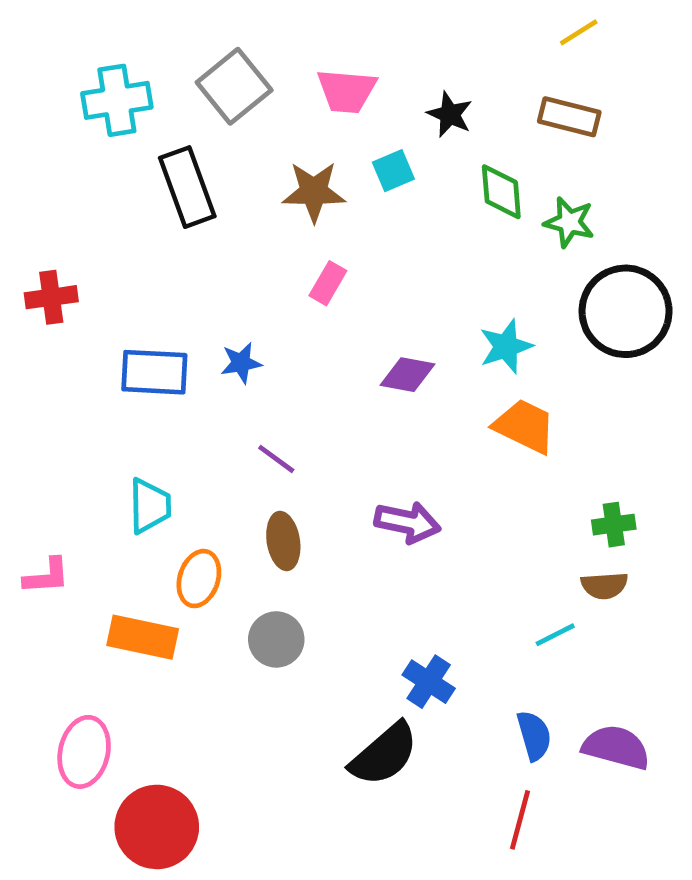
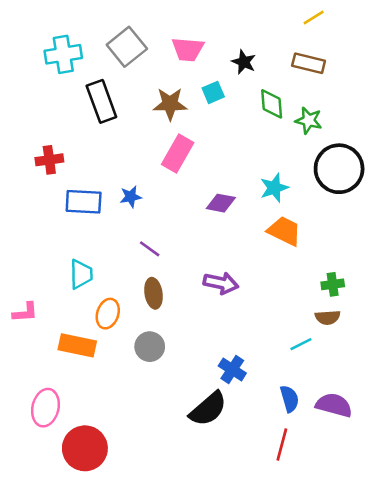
pink rectangle: (328, 283) -> (178, 153), size x1.6
red cross: (51, 297) -> (49, 160), moved

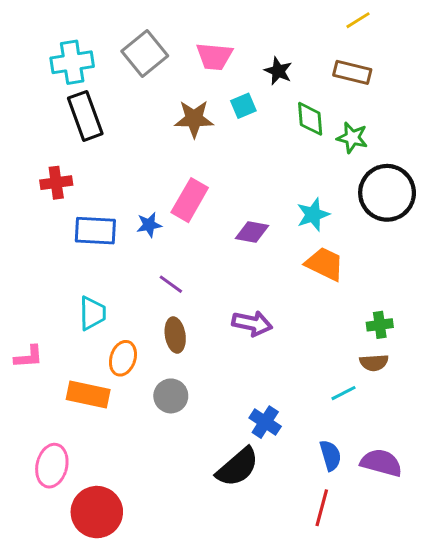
black rectangle: (101, 101) -> (85, 116), moved
pink rectangle: (178, 153) -> (190, 200), moved

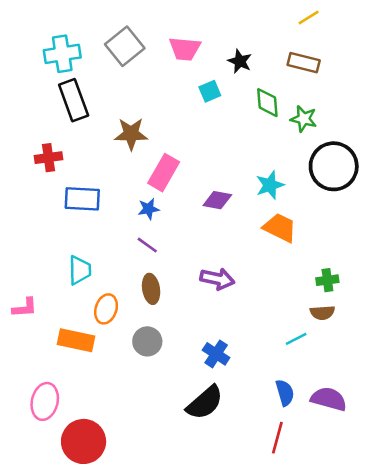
brown star: (194, 119) -> (131, 134), moved
blue star: (149, 225) -> (149, 209), moved
blue cross: (265, 422) -> (216, 354), moved

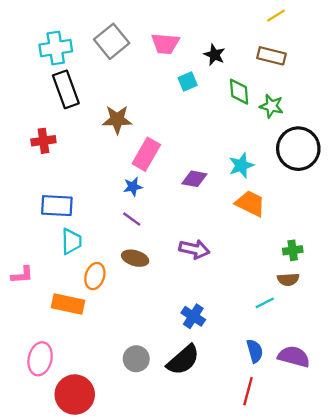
blue rectangle: (82, 199) -> (57, 206), moved
brown ellipse: (151, 289) -> (135, 258), turned -65
gray circle: (147, 341) -> (136, 359), moved

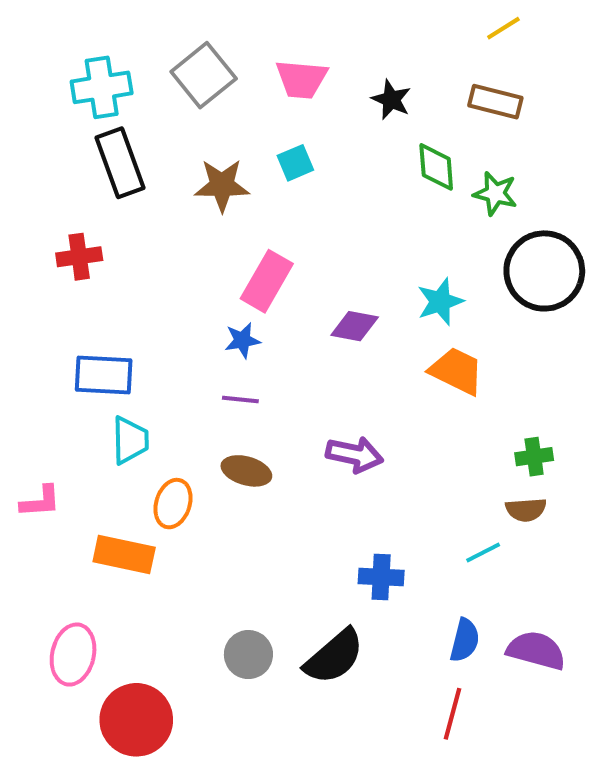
cyan square: (188, 82) -> (295, 163), moved
brown star: (117, 120) -> (222, 185), moved
purple line: (132, 219) -> (240, 400), turned -30
blue cross: (193, 316) -> (381, 577), moved, turned -30
blue semicircle: (255, 351) -> (465, 640), turned 30

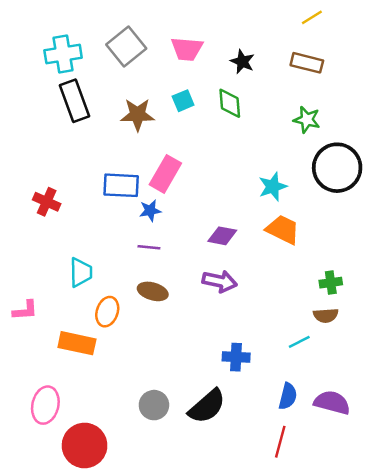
green diamond: (436, 167) -> (230, 103), moved
red cross: (79, 257) -> (47, 202), moved, turned 32
purple diamond: (355, 326) -> (222, 236), moved
blue rectangle: (104, 375) -> (121, 185), moved

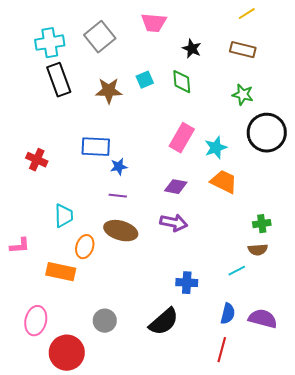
pink trapezoid: (187, 49) -> (154, 23), moved
pink rectangle: (165, 174) -> (182, 138), moved
brown ellipse: (153, 291) -> (121, 231), size x1.4
gray circle: (154, 405) -> (105, 321), moved

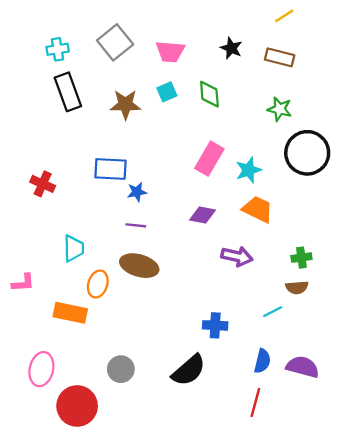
pink trapezoid: (154, 23) -> (170, 52), moved
cyan cross: (50, 43) -> (58, 49), size x0.7
black star: (192, 49) -> (231, 48), moved
purple arrow: (174, 223) -> (237, 256), moved

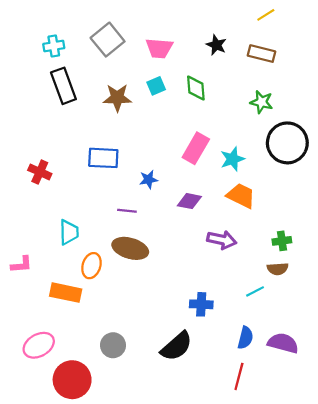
blue star: (137, 192) -> (149, 179), moved
pink ellipse: (41, 369) -> (39, 345), turned 48

